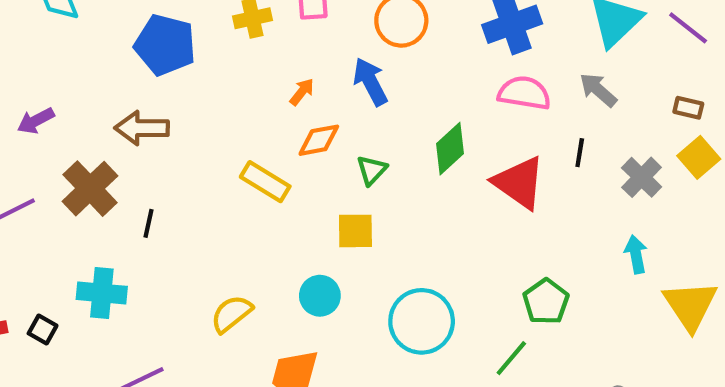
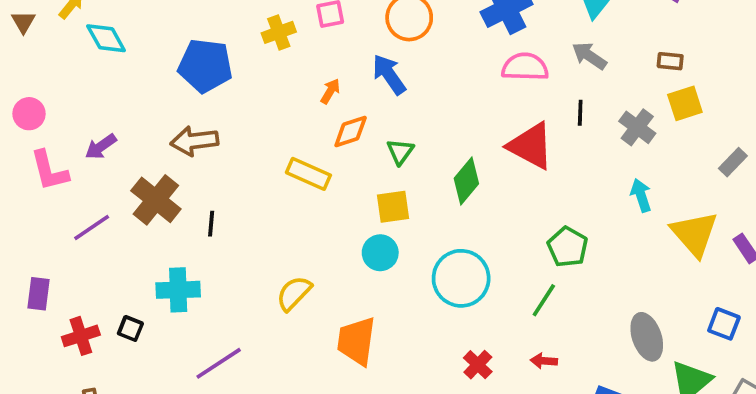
green diamond: (450, 149) -> (466, 181), moved
yellow square: (699, 157) -> (685, 103), turned 30
cyan circle: (320, 296) -> (380, 253), moved

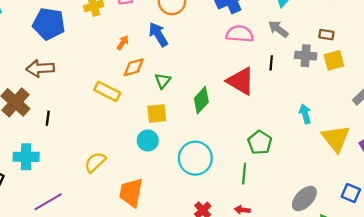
gray cross: (637, 127) -> (306, 56), moved, turned -35
green line: (544, 300) -> (244, 174), turned -30
gray ellipse: (647, 337) -> (304, 198), turned 60

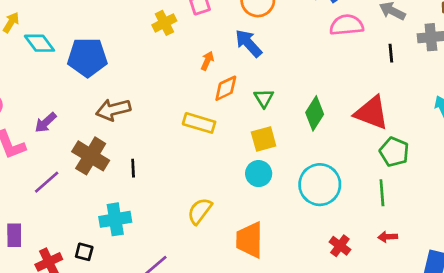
blue pentagon: (49, 24) -> (87, 57), moved
red triangle: (241, 81) -> (372, 113), moved

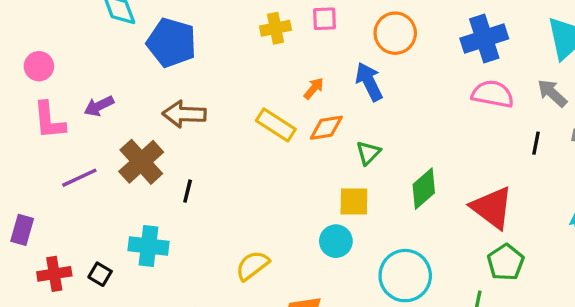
yellow rectangle: (199, 123) -> (276, 125), moved

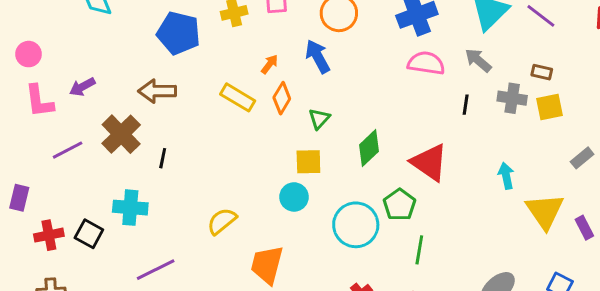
blue pentagon: (172, 43) -> (179, 33), moved
orange diamond: (326, 128) -> (282, 98), turned -48
green pentagon: (506, 262) -> (399, 205), moved
black square: (100, 274) -> (89, 234), size x1.4

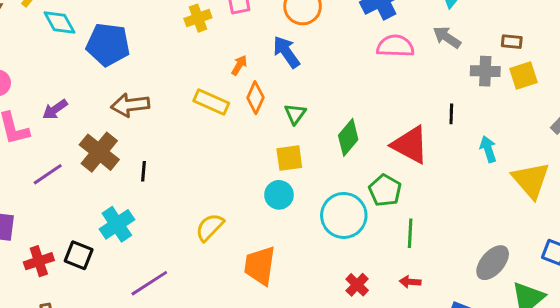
blue pentagon: (179, 33) -> (108, 45), moved
black line: (466, 105) -> (451, 114), moved
cyan cross: (130, 208) -> (117, 224), turned -32

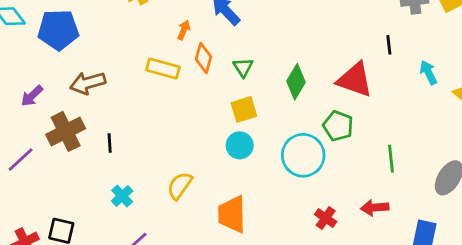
purple arrow: (55, 109) -> (32, 96), moved
brown cross: (99, 152) -> (66, 131), turned 33
cyan cross: (117, 224) -> (122, 196), moved, size x0.7
green line: (410, 233) -> (391, 159), moved
red arrow: (410, 282) -> (375, 208), size x1.4

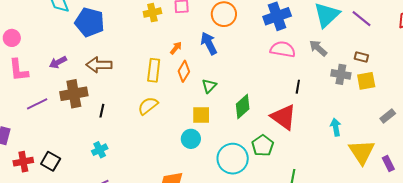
black line: (389, 45) -> (298, 87), moved
yellow rectangle: (163, 69) -> (154, 70), turned 65
yellow semicircle: (180, 186) -> (148, 106), moved

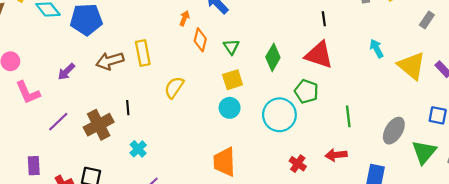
yellow rectangle: (154, 70) -> (143, 53), moved
brown cross: (74, 94) -> (99, 125), moved

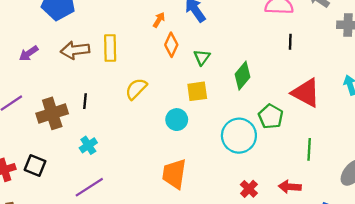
black line: (324, 19) -> (290, 42), moved
red triangle: (319, 55) -> (306, 93), moved
cyan circle: (230, 108) -> (177, 120), moved

